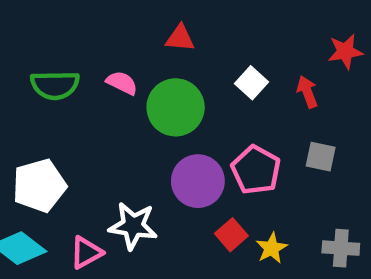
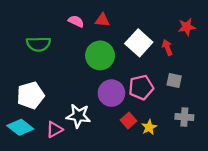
pink semicircle: (122, 83) -> (76, 21), moved
white square: (251, 83) -> (139, 43), size x1.6
pink pentagon: (256, 170) -> (141, 87), turned 30
gray cross: (341, 248) -> (184, 117), moved

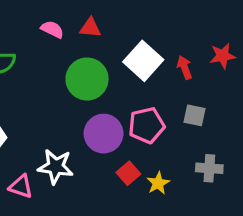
red star: (187, 27) -> (223, 56), moved
pink triangle: (54, 130) -> (21, 186), turned 48

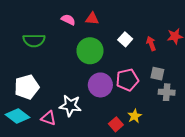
white square: (143, 61) -> (125, 39), size x0.6
gray cross: (209, 168) -> (167, 92), moved
red square: (128, 173) -> (116, 124), moved

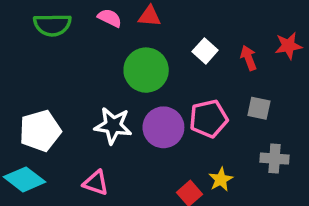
green semicircle: (34, 40) -> (52, 25), moved
gray cross: (167, 92) -> (275, 159), moved
white star: (70, 106) -> (113, 126), moved
pink triangle: (49, 118) -> (96, 183), moved

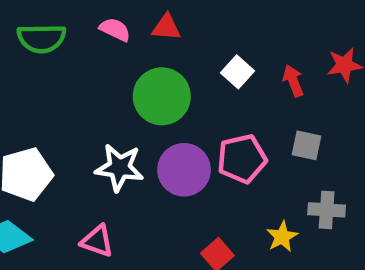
yellow star: (221, 179) -> (282, 237), moved

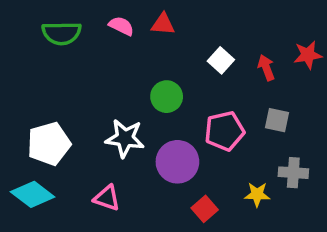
green circle: (162, 96) -> (167, 97), moved, size x0.7
purple circle: (184, 170) -> (177, 162), moved
yellow star: (282, 237) -> (257, 194), turned 30

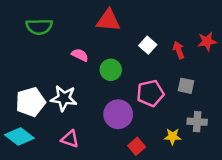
red triangle: (163, 24) -> (108, 20), size x1.5
pink semicircle: (121, 26) -> (80, 55), moved
white star: (125, 138) -> (64, 98), moved

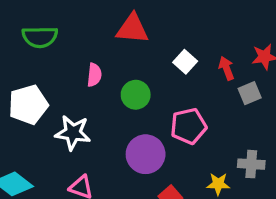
pink semicircle: (80, 55) -> (94, 75), turned 70
gray square: (186, 86) -> (250, 93), moved, turned -35
white pentagon: (30, 102) -> (28, 105), moved

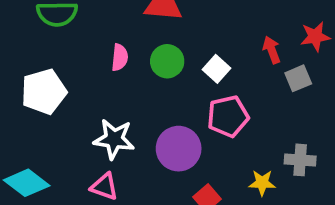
white square: (185, 62) -> (217, 69), moved
green circle: (136, 95) -> (167, 61), moved
white star: (73, 133) -> (114, 139), moved

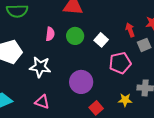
pink pentagon: (228, 116) -> (120, 63), moved
white star: (114, 139) -> (40, 67), moved

